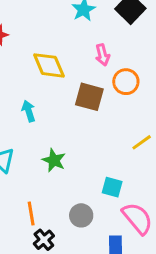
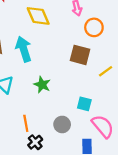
brown square: (89, 97) -> (80, 55), moved
cyan arrow: (29, 111) -> (24, 49), size x1.6

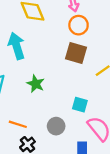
orange circle: (94, 27) -> (79, 25), moved
orange line: (26, 123) -> (18, 124), turned -63

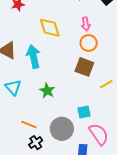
cyan square: (80, 105) -> (84, 112), turned -32
gray circle: (56, 126) -> (62, 129), size x1.5

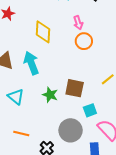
yellow diamond: (50, 28) -> (43, 32), turned 30
brown square: (84, 67) -> (75, 88), moved
orange line: (29, 125) -> (21, 134), moved

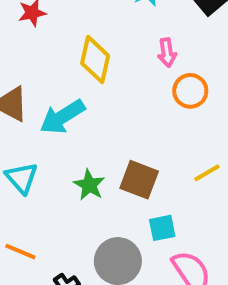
orange circle: (84, 41) -> (190, 91), moved
cyan arrow: (31, 63) -> (62, 117), turned -110

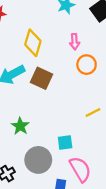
brown square: (139, 180) -> (42, 78), moved
green star: (89, 185) -> (20, 126), moved

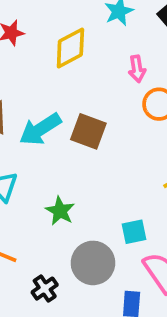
yellow diamond: (33, 43) -> (70, 48), moved, turned 50

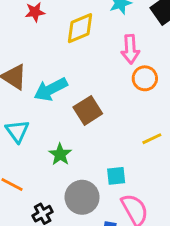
pink arrow: (137, 69) -> (130, 49), size x1.4
brown square: (88, 131) -> (88, 110), moved, turned 32

